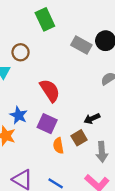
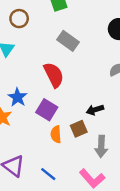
gray rectangle: (81, 45) -> (68, 41), moved
brown circle: (21, 52) -> (19, 19), moved

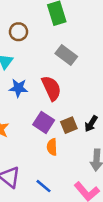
blue star: (18, 97) -> (18, 88), moved, turned -30
black arrow: (95, 110) -> (91, 124), turned -42
brown square: (79, 129) -> (69, 125), moved

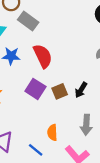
gray rectangle: (66, 55) -> (28, 21), moved
orange semicircle: (52, 147) -> (52, 133), moved

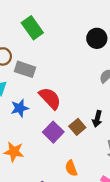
purple square: (35, 89) -> (53, 132), turned 30
orange semicircle: (52, 133) -> (71, 168), moved

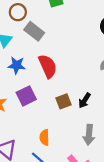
purple square: (53, 132) -> (26, 96), moved

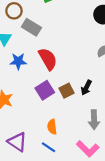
purple square: (26, 96) -> (45, 90), moved

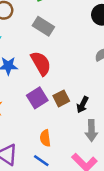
gray rectangle: (31, 27) -> (43, 26), moved
black arrow: (86, 88) -> (82, 105), moved

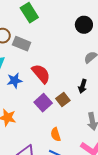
gray rectangle: (43, 26) -> (22, 44), moved
black arrow: (82, 105) -> (83, 86), moved

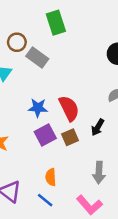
red semicircle: (41, 74) -> (69, 108), moved
blue star: (15, 81) -> (38, 108), moved

